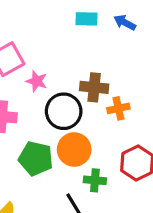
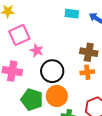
brown cross: (94, 87) -> (89, 52), moved

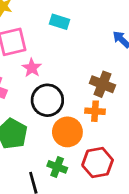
cyan rectangle: (72, 14) -> (59, 22), moved
orange circle: (57, 96) -> (67, 132), moved

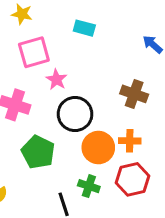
orange cross: (95, 111) -> (130, 141), moved

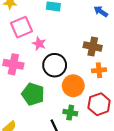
orange cross: (130, 141) -> (99, 70), moved

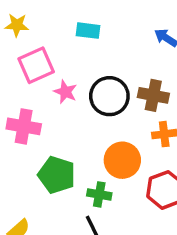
black circle: (55, 65) -> (109, 96), moved
green cross: (70, 113) -> (99, 194), moved

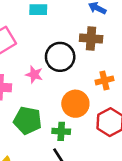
pink star: (65, 92) -> (34, 75), moved
brown cross: (153, 95) -> (91, 39), moved

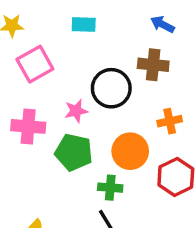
pink star: (34, 75) -> (76, 111), turned -30
green pentagon: (28, 120) -> (74, 152), moved

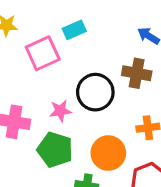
cyan rectangle: (84, 25) -> (74, 30), turned -30
pink square: (35, 64) -> (43, 53), moved

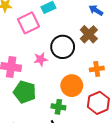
brown cross: (137, 73) -> (89, 34), turned 36
green pentagon: (55, 150) -> (25, 92), moved

